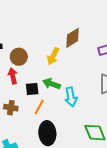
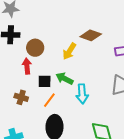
brown diamond: (72, 38) -> (91, 35), turned 45

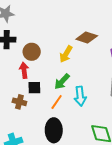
green arrow: (64, 79) -> (62, 82), turned -72
black square: (45, 81) -> (34, 88), moved
orange line: (49, 100) -> (57, 102), moved

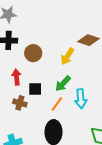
red arrow: (24, 70) -> (16, 77), moved

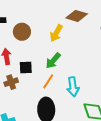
cyan arrow: (81, 99) -> (73, 87), moved
brown cross: (20, 103) -> (11, 82), turned -32

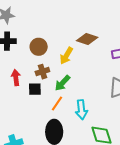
brown circle: (22, 32) -> (39, 47), moved
brown cross: (11, 82) -> (42, 72), moved

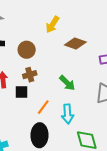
yellow arrow: (66, 56) -> (52, 25), moved
green arrow: (62, 83) -> (67, 83), moved, turned -90

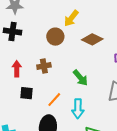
brown circle: (27, 50) -> (55, 37), moved
black square: (22, 92) -> (27, 93), moved

